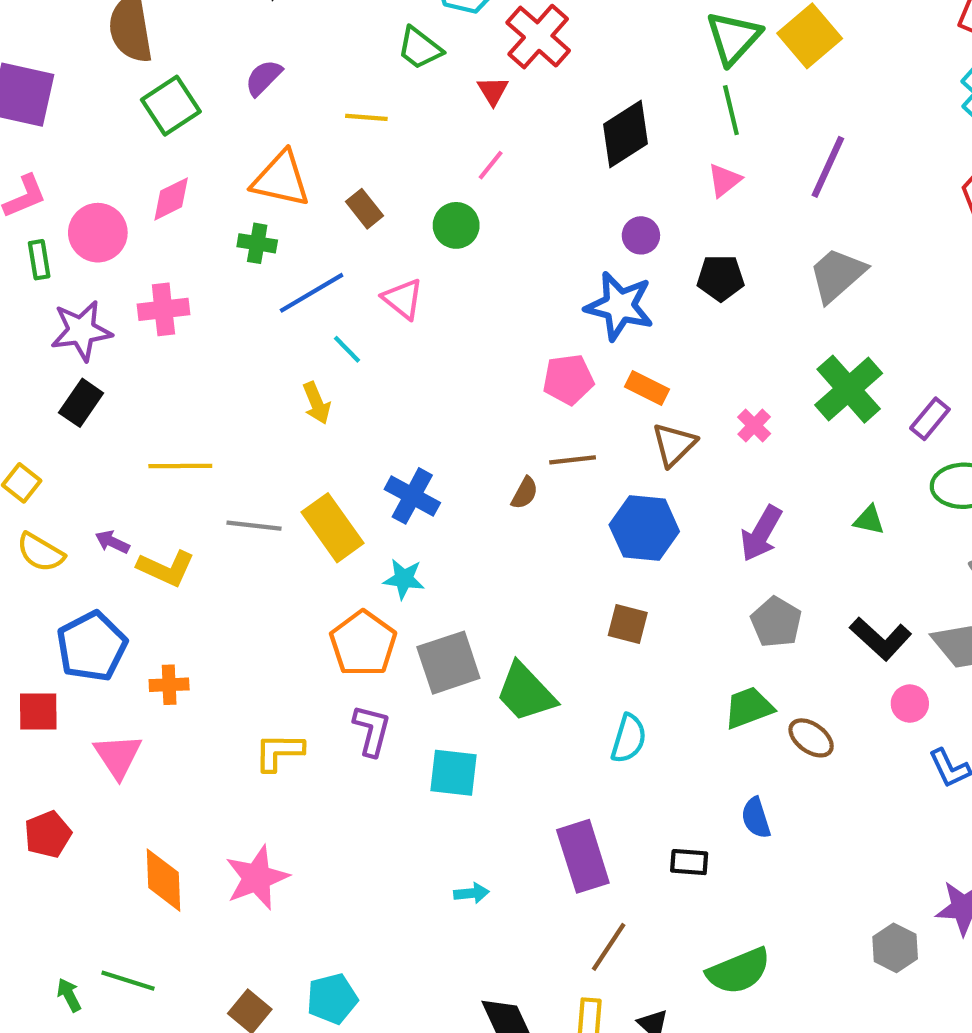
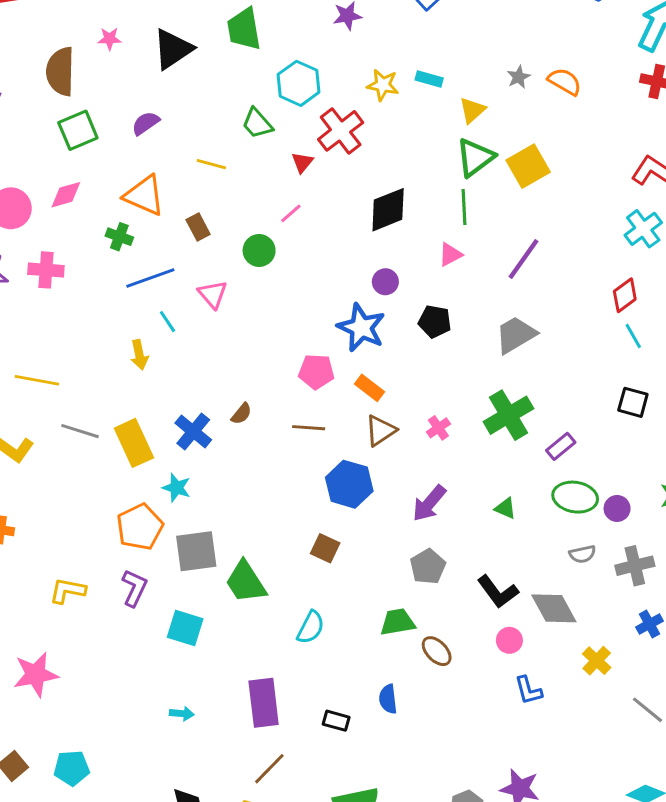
brown semicircle: (525, 493) -> (241, 414), moved

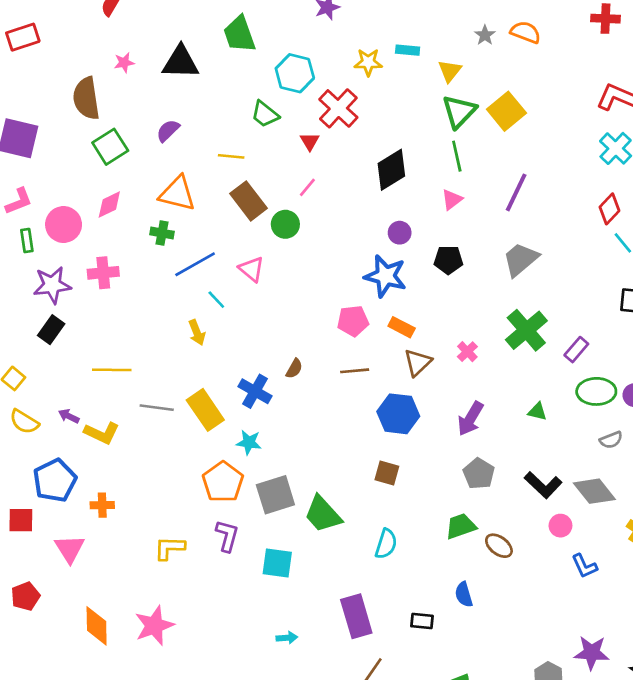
black triangle: (173, 49) -> (181, 62), turned 45
brown rectangle: (198, 227) -> (248, 201), moved, size x1.6

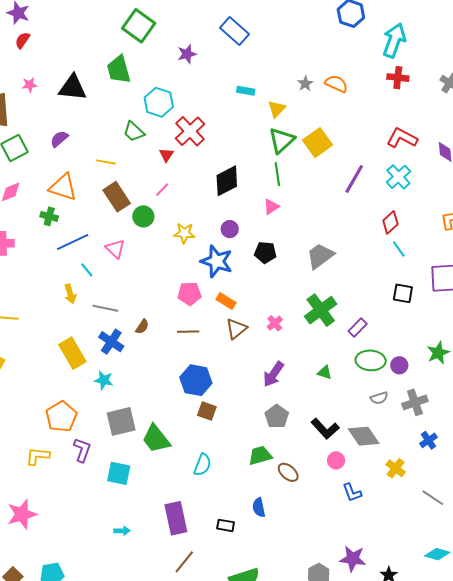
yellow star: (368, 62) -> (184, 233), moved
purple line: (516, 192) -> (354, 179), moved
gray line: (157, 408) -> (105, 308), moved
blue hexagon: (398, 414) -> (196, 380), moved
orange pentagon: (223, 482) -> (61, 417), moved

